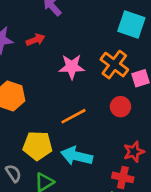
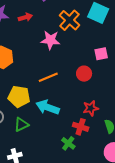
orange cross: (114, 65) -> (70, 20), moved

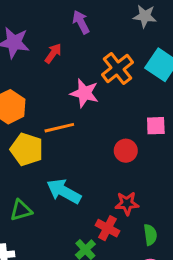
red arrow: (25, 17) -> (53, 53), turned -48
orange line: (48, 77) -> (59, 128), moved
yellow pentagon: (19, 97) -> (27, 149), moved

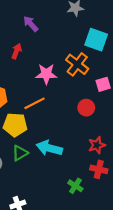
orange cross: (117, 68) -> (77, 64), moved
green triangle: (21, 210) -> (20, 153), moved
red cross: (107, 228) -> (99, 169), moved

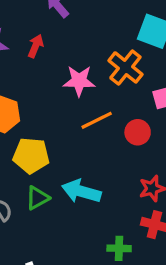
orange line: (35, 103) -> (97, 120), moved
green cross: (75, 186) -> (119, 248), turned -32

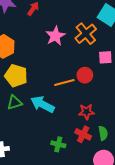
pink star: (79, 81) -> (55, 36), turned 30
orange line: (97, 120) -> (64, 83), moved

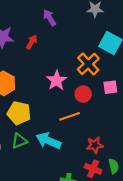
pink star: (55, 36) -> (57, 80), moved
red circle: (85, 75) -> (83, 94), moved

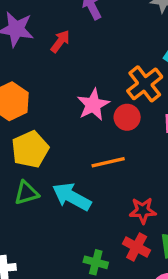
red circle: (83, 94) -> (127, 117), moved
yellow pentagon: (19, 113) -> (30, 149), turned 30

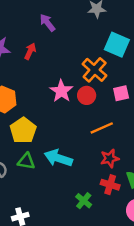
orange line: (108, 162) -> (102, 128), moved
green triangle: (26, 193) -> (26, 161), turned 36
green cross: (96, 262) -> (84, 201), turned 35

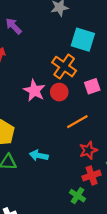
cyan arrow: (58, 158) -> (39, 156), size x0.7
red cross: (110, 185) -> (92, 176), turned -30
green cross: (84, 201) -> (77, 196), moved

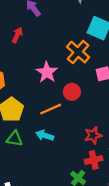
red circle: (59, 92) -> (72, 92), moved
orange line: (77, 122) -> (51, 109), moved

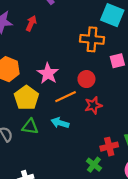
orange cross: (78, 52) -> (92, 39), turned -35
pink star: (47, 72) -> (48, 73), moved
red star: (93, 135) -> (93, 105), moved

